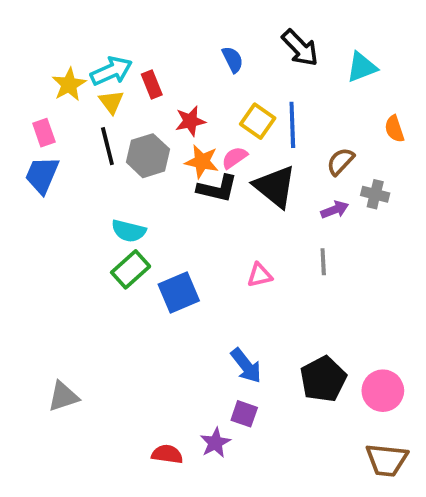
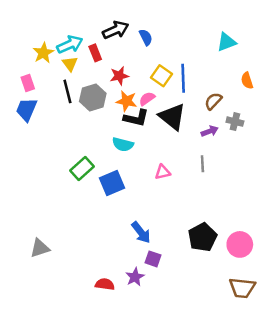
black arrow: (300, 48) -> (116, 30), moved, turned -70
cyan semicircle: (129, 231) -> (123, 144), moved
blue arrow: (246, 366) -> (141, 232), moved

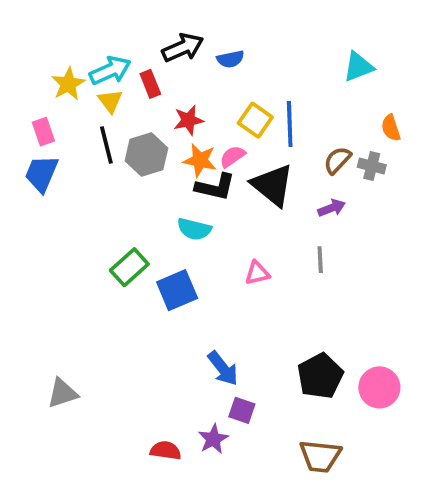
blue semicircle: (146, 37) -> (230, 59), turned 105
gray cross: (235, 122) -> (372, 166), moved
brown trapezoid: (242, 288) -> (320, 456), moved

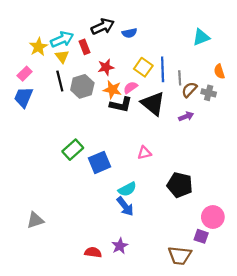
pink rectangle: (43, 132) -> (25, 74), turned 64
cyan semicircle: (194, 229) -> (127, 189), moved, turned -42
gray line: (320, 260) -> (180, 78), moved
black pentagon: (320, 376) -> (180, 185), moved, turned -30
purple square: (242, 410) -> (201, 236), moved

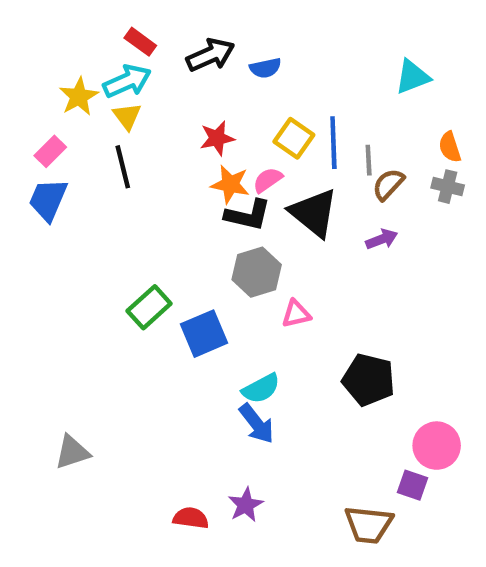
red rectangle: (84, 47) -> (140, 42), moved, turned -32
gray hexagon: (82, 86) -> (257, 272), moved
gray cross: (209, 93) -> (448, 187), moved

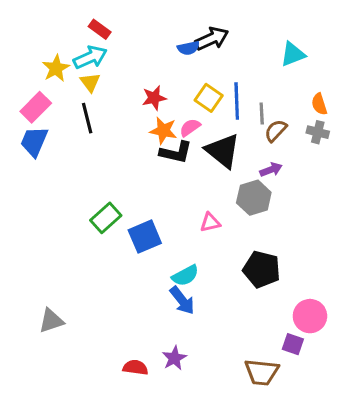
black arrow: (211, 55) -> (212, 39), moved
pink rectangle: (50, 151) -> (36, 107), size x1.4
gray hexagon: (257, 272) -> (254, 198), moved

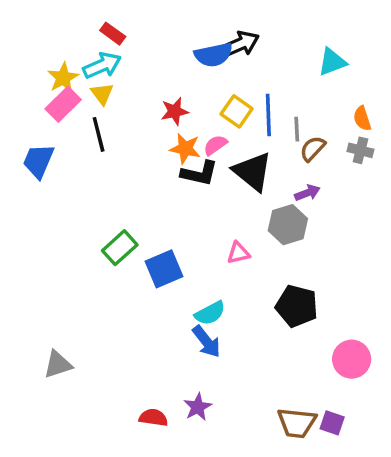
blue semicircle: (188, 48) -> (214, 55), size x1.5
pink rectangle: (36, 107) -> (63, 104), moved
purple square: (293, 344) -> (332, 423), moved

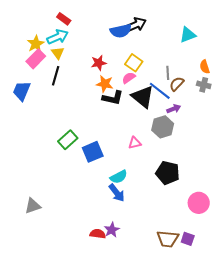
blue line: (268, 115) -> (160, 91), moved, turned -50
black line: (99, 134) -> (56, 76), turned 30
pink semicircle: (215, 145) -> (129, 78), moved
red semicircle: (153, 418) -> (98, 234), moved

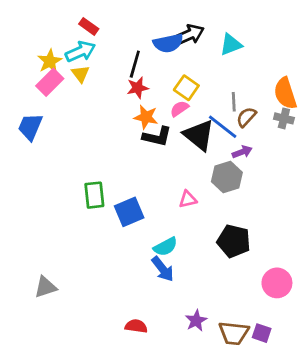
cyan triangle: (188, 35) -> (231, 45), moved
orange semicircle: (205, 67) -> (285, 93), size x1.6
black line: (56, 76) -> (135, 64), moved
green rectangle: (68, 140) -> (94, 195), turned -54
purple star: (112, 230) -> (196, 321), moved

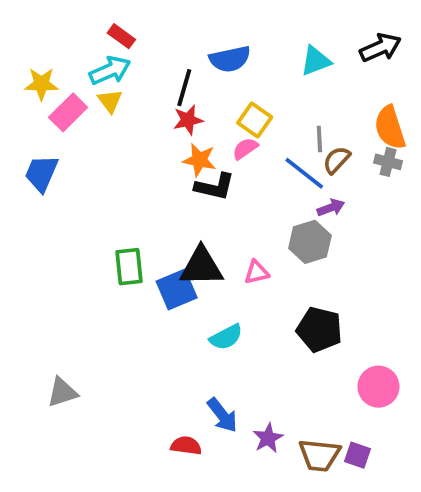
black arrow: (189, 35) -> (380, 48), moved
yellow star: (50, 61) -> (41, 84), moved, turned 30
black triangle: (199, 135) -> (201, 267), moved, turned -40
blue arrow: (163, 269) -> (222, 415), moved

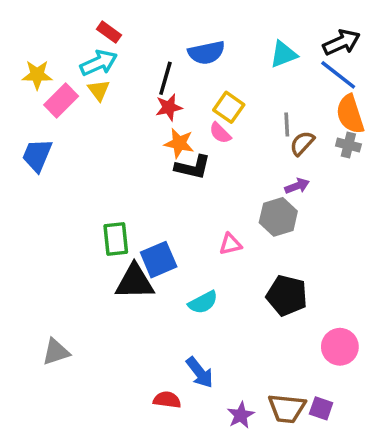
pink semicircle: (245, 149) -> (220, 133), turned -100
blue line: (304, 173) -> (338, 75), moved
black triangle: (201, 267) -> (135, 282), moved
purple star: (268, 438) -> (241, 415), moved

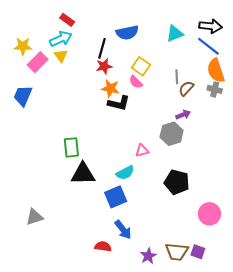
black arrow: (342, 42) -> (211, 26), turned 30
blue square: (159, 260) -> (116, 197), moved
cyan semicircle: (203, 302) -> (125, 173), moved

